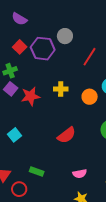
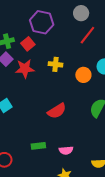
gray circle: (65, 36) -> (81, 13), moved
red square: (20, 47) -> (28, 44), moved
green rectangle: (37, 172) -> (38, 146), moved, turned -32

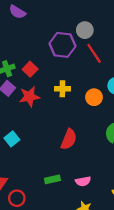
purple hexagon: (42, 22) -> (62, 45), moved
red line: (87, 35) -> (94, 53), turned -66
red semicircle: (57, 111) -> (69, 139), turned -30

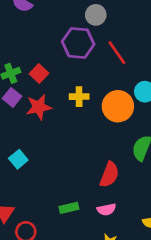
gray circle: (85, 30) -> (96, 15), moved
orange circle: (94, 97) -> (118, 106), size x1.5
red semicircle: (69, 139) -> (109, 175), moved

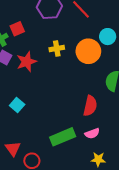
red square: (39, 73) -> (17, 29), moved, turned 32
green rectangle: (69, 208) -> (63, 137), size x1.6

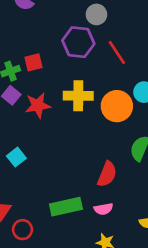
yellow cross: (57, 49) -> (78, 96), size x1.5

